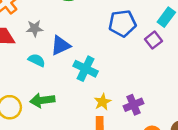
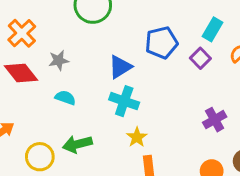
blue triangle: (61, 45) -> (120, 67), moved
yellow star: (103, 102) -> (137, 137), moved
purple cross: (134, 105) -> (215, 120), moved

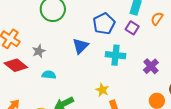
cyan cross: (124, 101) -> (116, 55), moved

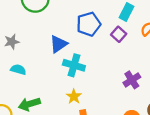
cyan cross: (116, 55) -> (74, 65), moved

